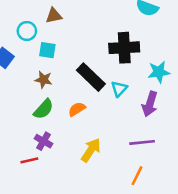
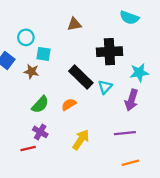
brown triangle: (54, 16) -> (74, 24), moved
brown star: (43, 80) -> (31, 71), moved
orange line: (137, 176) -> (130, 163), moved, turned 49

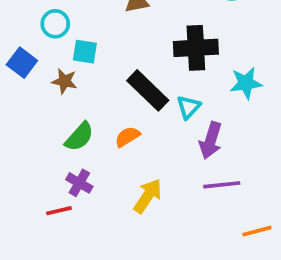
purple arrow: (131, 100) -> (211, 140), moved
orange line: (130, 163) -> (257, 231), moved

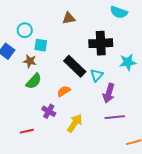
green semicircle: (79, 137) -> (34, 81), moved
purple cross: (79, 183) -> (49, 111), moved

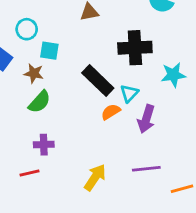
orange semicircle: (64, 91) -> (111, 112), moved
purple cross: (49, 111) -> (44, 145), moved, turned -32
purple line: (115, 117) -> (146, 169), moved
yellow arrow: (75, 123) -> (95, 177), moved

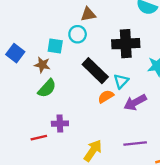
cyan circle: (27, 29) -> (78, 34), moved
purple arrow: (146, 119) -> (135, 102), turned 45
purple cross: (44, 145) -> (60, 124), moved
red line: (29, 173) -> (39, 138), moved

